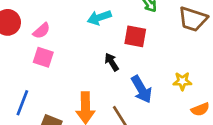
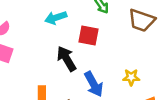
black arrow: (112, 62) -> (67, 59), size x1.5

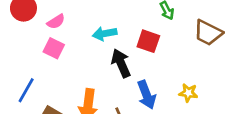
cyan arrow: (56, 18) -> (105, 34), moved

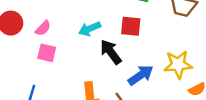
yellow star: (188, 93) -> (178, 64), size x1.6
blue arrow: (147, 95) -> (141, 75), turned -90

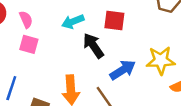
pink semicircle: (43, 28) -> (26, 19), turned -70

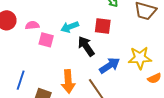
pink semicircle: (26, 19) -> (32, 25), turned -72
pink square: (29, 44) -> (46, 40), moved

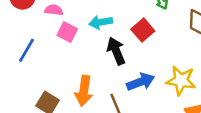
red square: (103, 26) -> (143, 30), turned 30
blue line: (21, 80) -> (27, 50), moved

